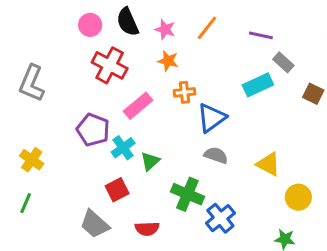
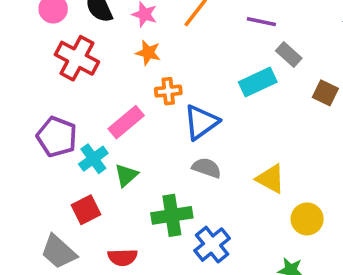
pink rectangle: (138, 106) -> (126, 122), moved
green cross: (187, 194) -> (172, 215), turned -32

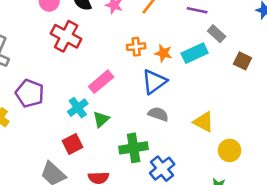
orange star: (148, 53) -> (163, 53), moved
orange cross: (168, 91) -> (136, 47), moved
purple pentagon: (57, 137) -> (30, 93), moved

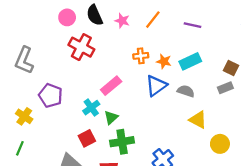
gray rectangle: (217, 34) -> (225, 88), moved, turned -64
gray semicircle: (158, 114) -> (186, 91), moved
green cross: (134, 148) -> (122, 142), moved

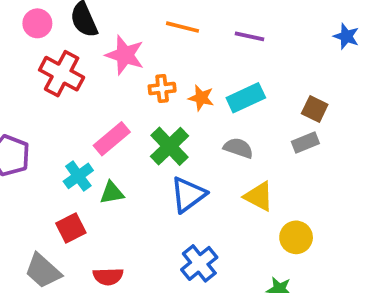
orange line: (153, 20) -> (183, 27), turned 66
pink star: (122, 21) -> (125, 55), moved, size x1.5
blue triangle: (156, 86) -> (188, 195), moved
green triangle: (111, 117) -> (112, 193), turned 32
green cross: (122, 142) -> (170, 146), moved, turned -35

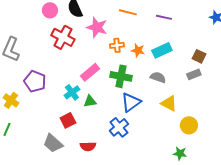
green cross: (170, 146) -> (121, 76), turned -35
blue cross: (199, 263) -> (119, 127), moved

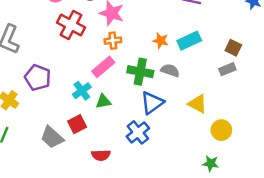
orange cross: (117, 45) -> (113, 41), moved
gray semicircle: (158, 77) -> (170, 70), moved
gray trapezoid: (53, 143) -> (52, 137), moved

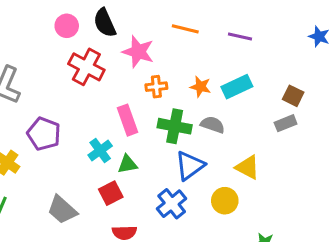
orange cross: (113, 41) -> (156, 87), moved
pink rectangle: (103, 67) -> (127, 120), turned -70
red square: (77, 124) -> (111, 193), moved
yellow circle: (221, 130) -> (225, 201), moved

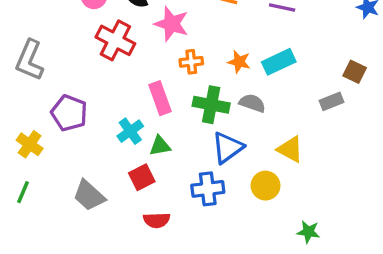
brown square: (293, 96) -> (355, 72), moved
blue cross: (172, 204) -> (208, 189), turned 32

